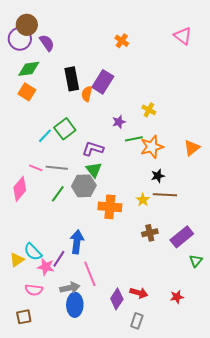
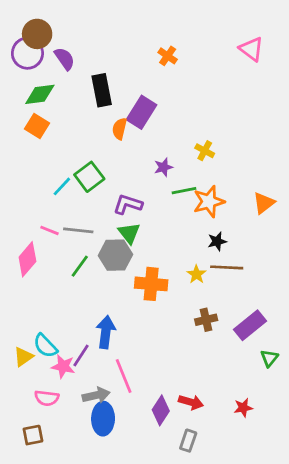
black rectangle: (72, 79) -> (102, 90), moved

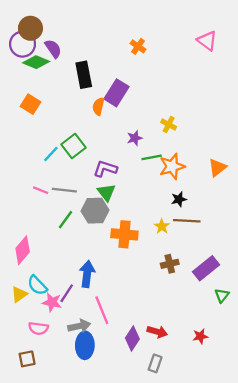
green diamond: (40, 94) -> (36, 62), moved, turned 30
pink diamond: (27, 259) -> (23, 250), moved

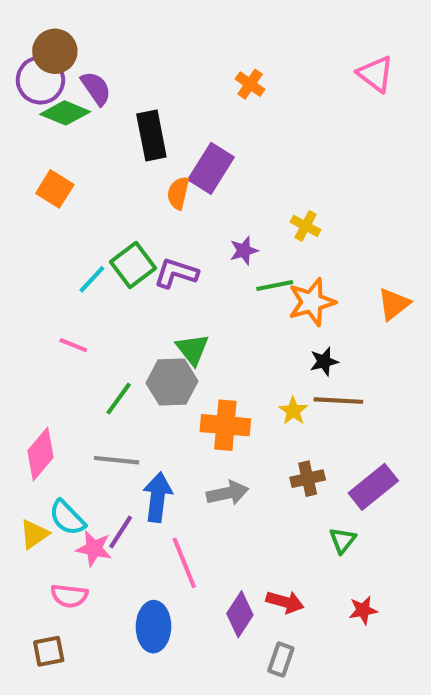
purple L-shape: (105, 169) -> (176, 273), moved
gray line: (64, 190) -> (116, 460), moved
green triangle: (222, 295) -> (343, 540), moved
gray arrow: (79, 326) -> (227, 493), moved

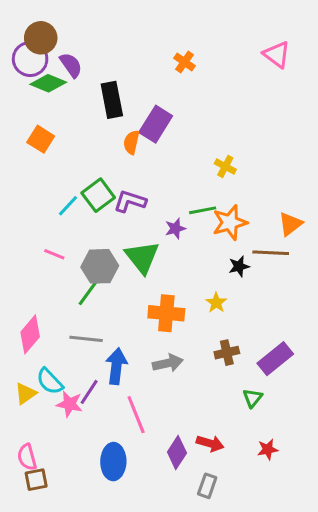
purple star: (244, 251) -> (175, 229), moved
green triangle: (193, 349) -> (142, 257), size x1.4
gray hexagon: (172, 382) -> (100, 266), moved
brown line: (338, 401) -> (271, 253), moved
pink semicircle: (69, 596) -> (27, 457), moved, turned 68

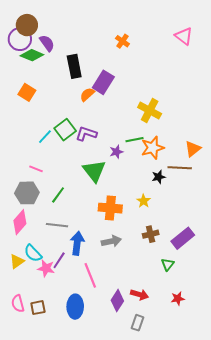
orange semicircle: (131, 142) -> (87, 94), turned 35
yellow cross: (225, 166) -> (150, 111), size x1.6
gray hexagon: (100, 266) -> (27, 193), moved
brown square: (36, 480) -> (38, 308), moved

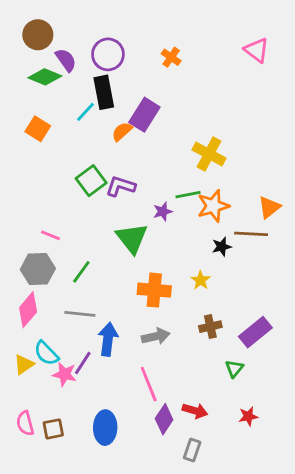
purple circle: (20, 39) -> (108, 54), moved
cyan line: (45, 137) -> (86, 112), moved
pink line: (90, 275) -> (149, 384), moved

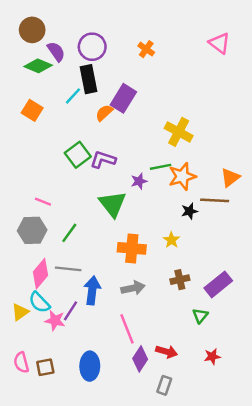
pink diamond: (28, 310) -> (41, 274), moved

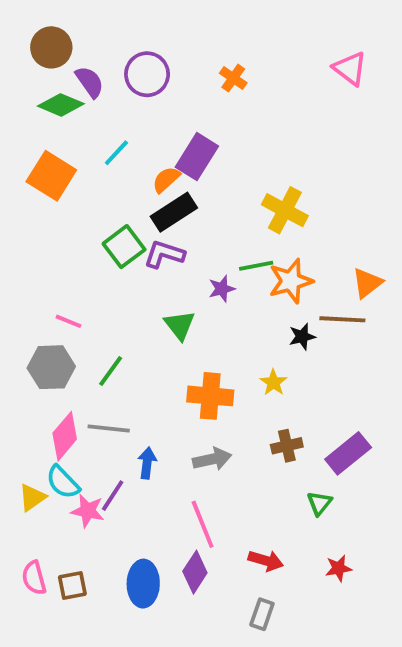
black rectangle: (89, 79) -> (174, 212), moved, turned 68
orange square: (32, 110) -> (51, 176), size x1.4
green triangle: (113, 204) -> (180, 325), size x0.7
blue arrow: (92, 290) -> (147, 463), size x0.7
purple diamond: (140, 359) -> (195, 572), moved

